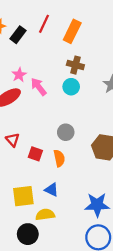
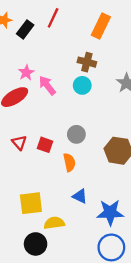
orange rectangle: (72, 31) -> (101, 26), moved
red square: (35, 154) -> (45, 145), moved
blue triangle: (52, 190) -> (80, 196), moved

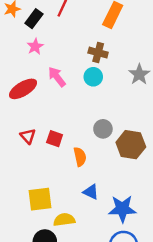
pink star: (26, 73) -> (35, 46), moved
gray circle: (76, 134) -> (103, 129), moved

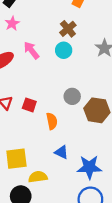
brown cross: (98, 53) -> (68, 29), turned 35

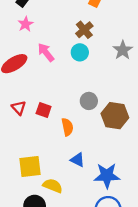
yellow semicircle: (38, 177) -> (53, 186), turned 30

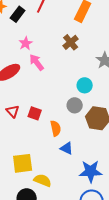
pink star: (26, 24) -> (26, 43), moved
cyan circle: (80, 52) -> (85, 85), moved
blue triangle: (78, 160) -> (67, 148), moved

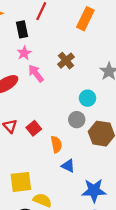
black rectangle: (18, 14) -> (22, 29), moved, turned -49
brown cross: (71, 42) -> (66, 61), moved
red square: (35, 113) -> (34, 128), turned 32

